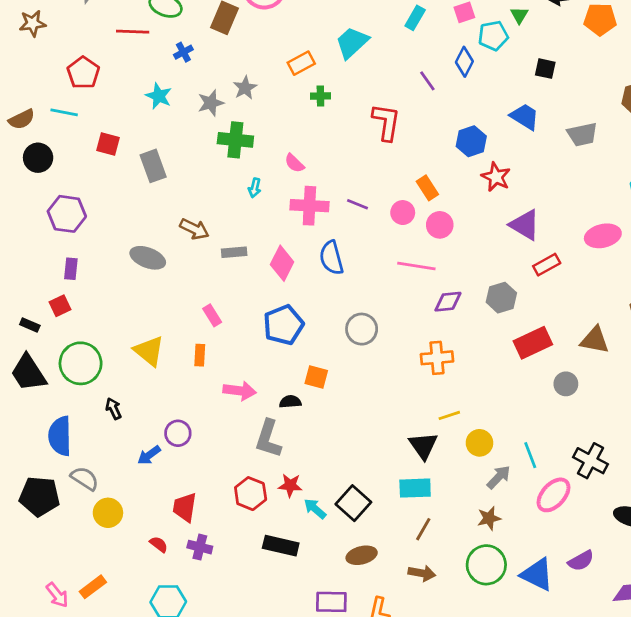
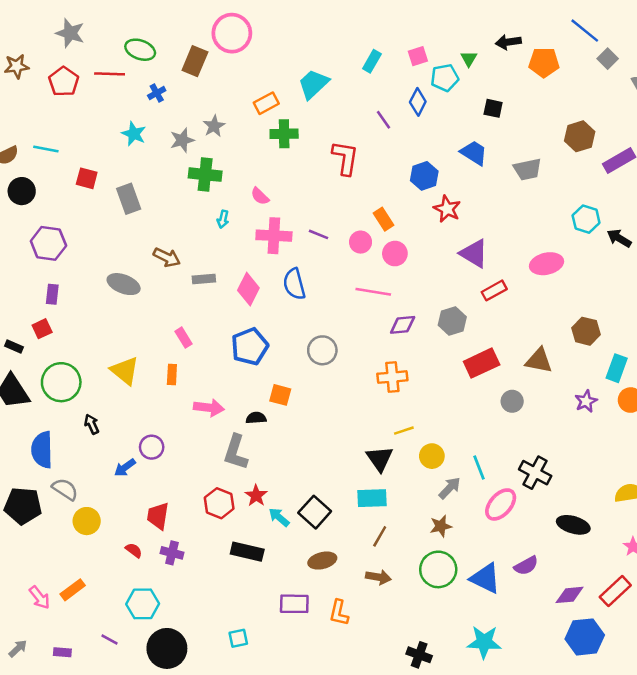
red pentagon: (83, 73) -> (64, 82), moved
green cross: (320, 96) -> (284, 134), size x1.5
red star: (290, 485) -> (256, 496), turned 30

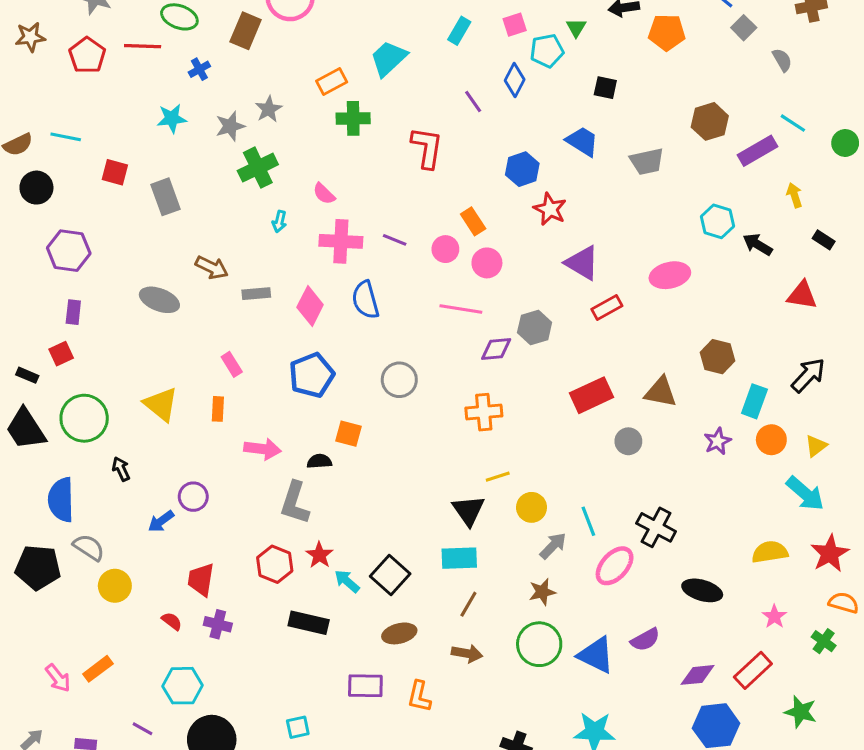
cyan star: (134, 134) -> (172, 118), turned -30
green cross: (205, 175) -> (258, 168), turned -32
gray hexagon: (452, 321) -> (535, 327), moved

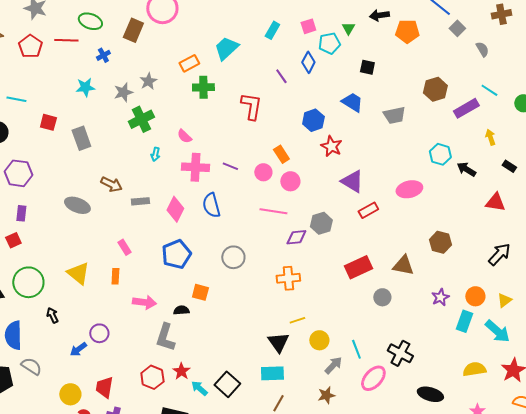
cyan rectangle: (754, 401) -> (464, 321), moved
yellow circle: (115, 586) -> (70, 394), moved

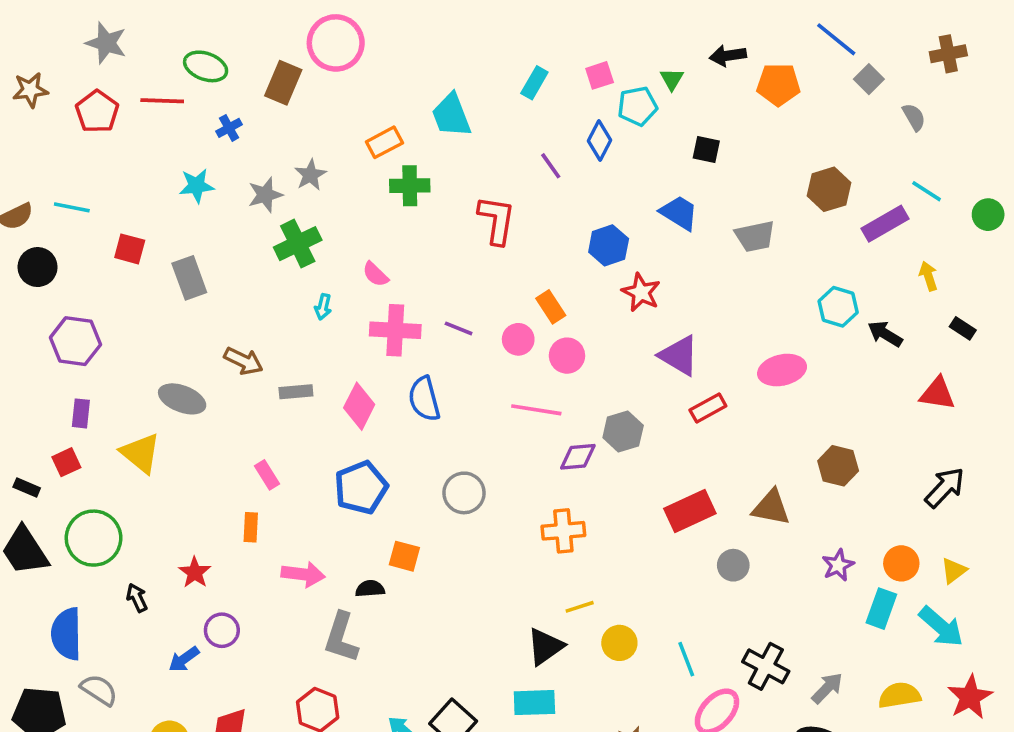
cyan trapezoid: (226, 48) -> (451, 115), turned -68
yellow triangle: (78, 273) -> (141, 453), moved
black triangle: (278, 342) -> (545, 647), turned 30
gray arrow: (333, 365) -> (827, 688), moved
red star: (181, 371) -> (195, 572), moved

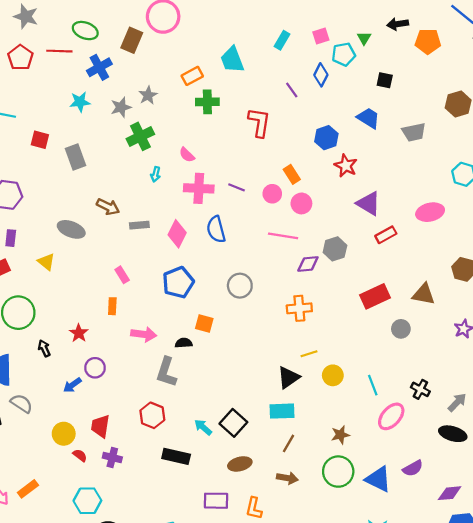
blue cross: (229, 128) -> (99, 67), size x1.6
yellow triangle: (141, 453) -> (46, 262), size x0.7
black cross: (766, 666) -> (420, 389), size x0.7

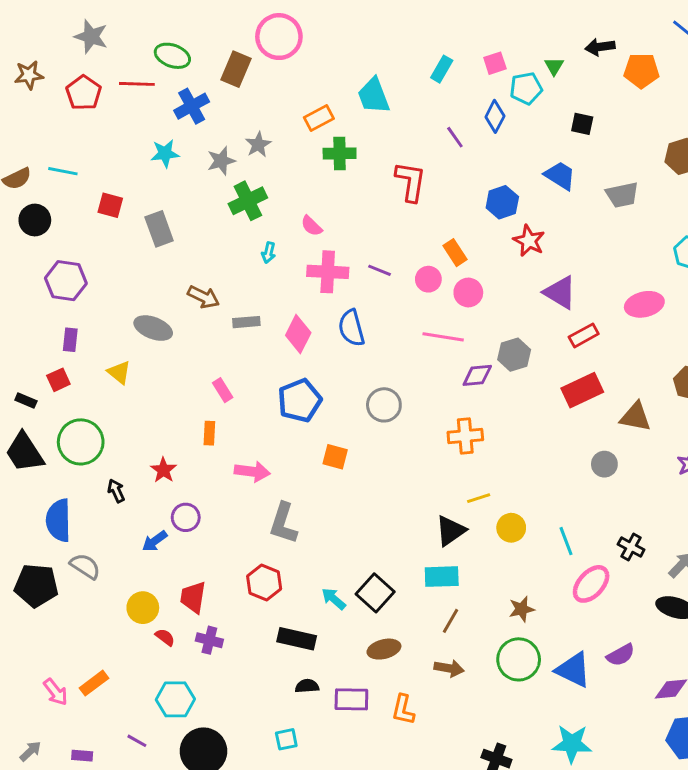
red rectangle: (375, 296) -> (582, 390), moved
black semicircle: (184, 343) -> (307, 686), moved

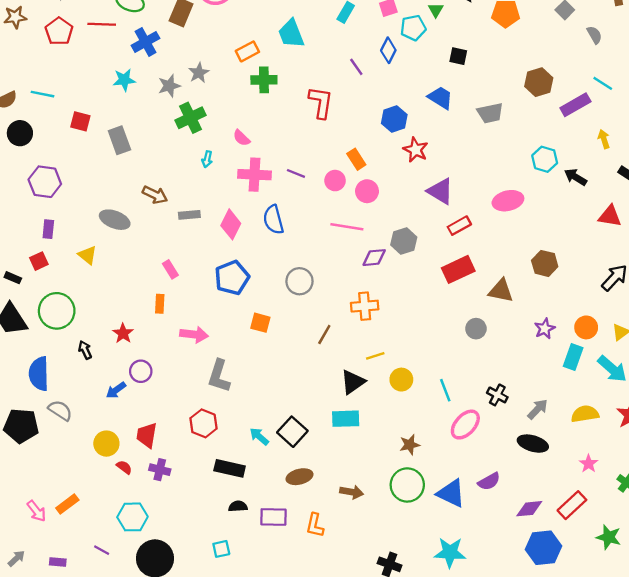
brown line: (451, 621) -> (324, 335), moved

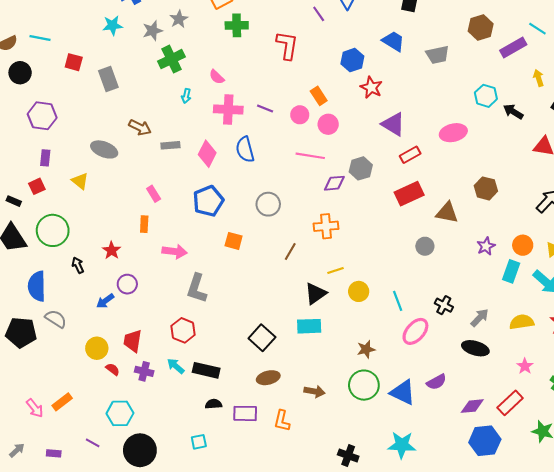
cyan arrow: (259, 436) -> (176, 366), moved

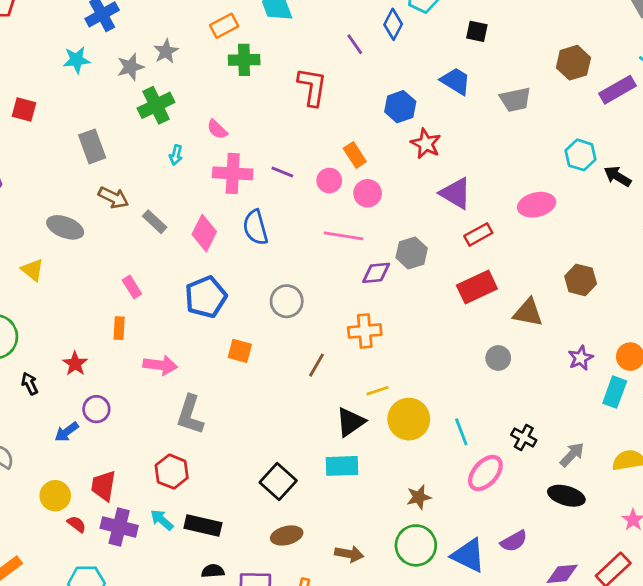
gray rectangle: (108, 79) -> (92, 146), moved
gray rectangle: (170, 145) -> (155, 222), turned 48
yellow circle: (359, 291) -> (409, 419), size x1.5
purple cross: (144, 371) -> (119, 527), size x1.4

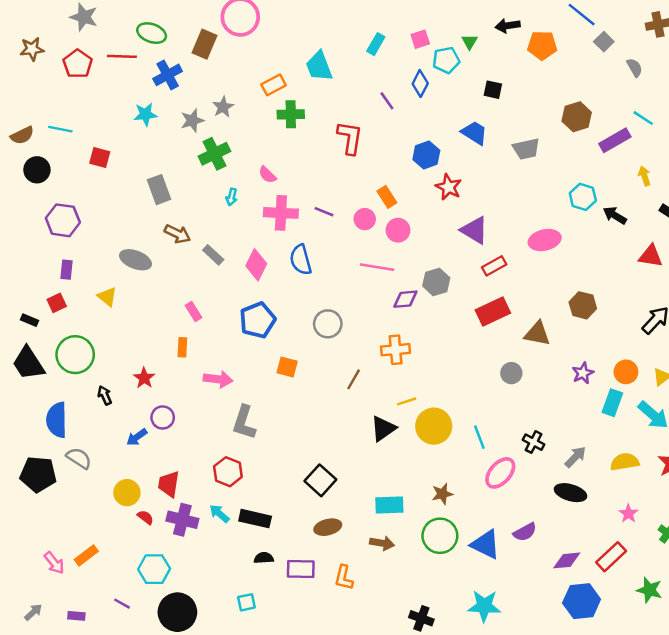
cyan rectangle: (342, 466) -> (389, 505), moved

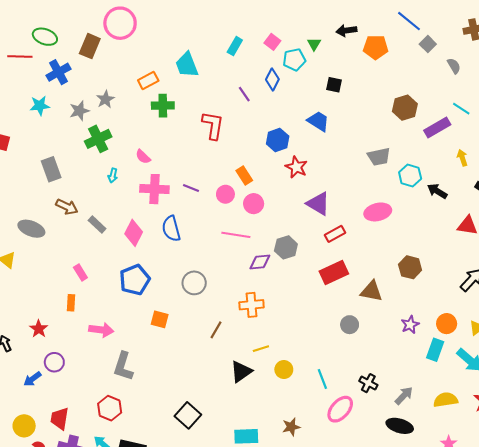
pink square: (420, 39) -> (272, 42), turned -35
gray trapezoid: (526, 149) -> (379, 157), moved
yellow circle: (434, 426) -> (284, 370), size x0.6

